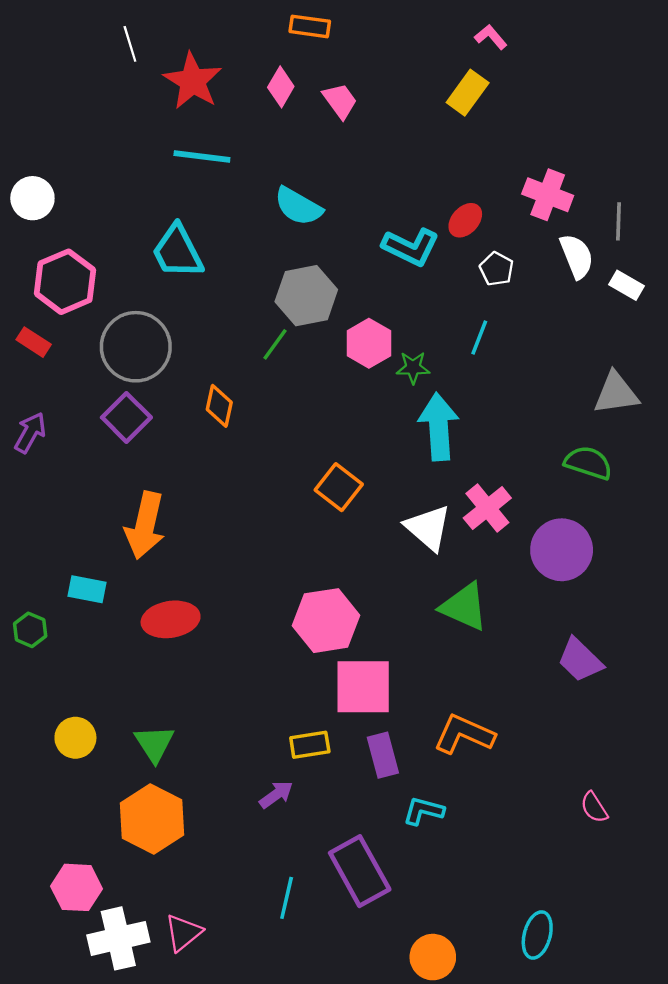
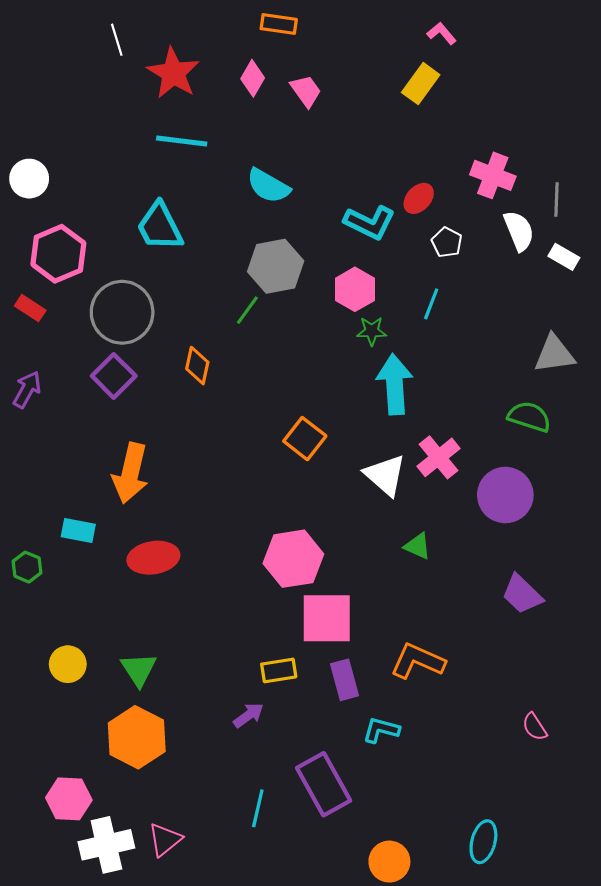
pink hexagon: (369, 343) -> (355, 289), moved
green triangle: (464, 607) -> (418, 546), size x0.6

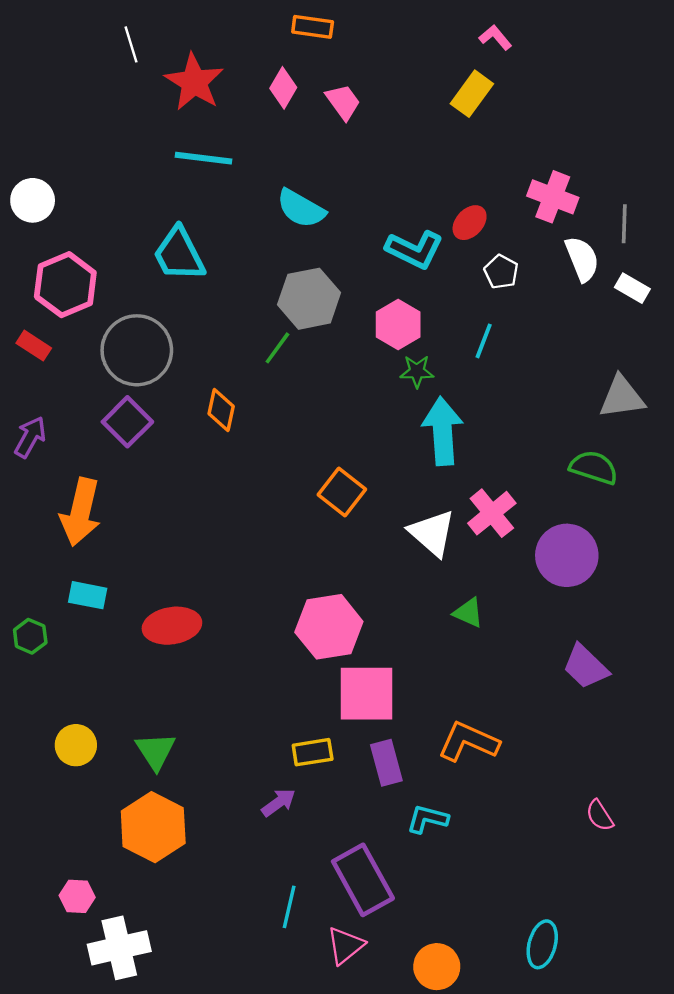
orange arrow: (130, 473) -> (81, 512), moved
pink hexagon: (69, 799) -> (77, 896), size x0.7
pink triangle: (165, 840) -> (345, 946), moved

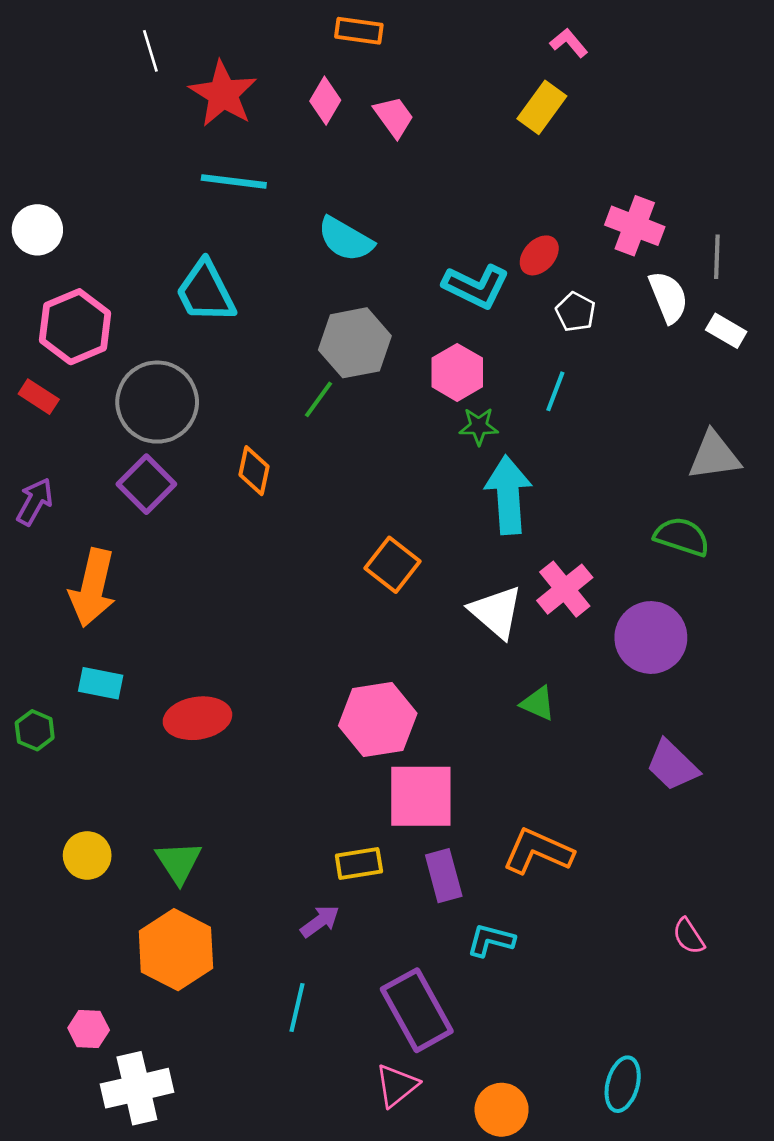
cyan line: (289, 907) -> (297, 1007), moved

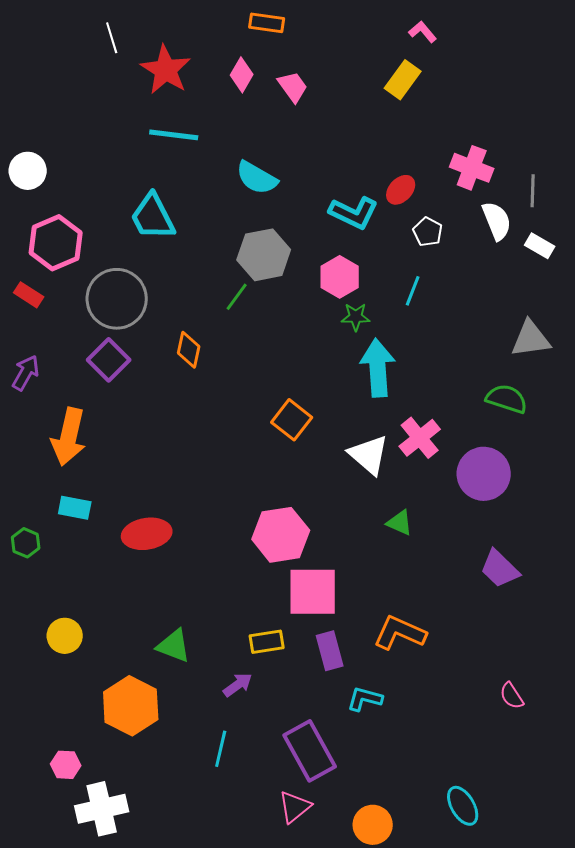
green triangle: (179, 862) -> (174, 646), moved, turned -36
cyan ellipse: (623, 1084) -> (463, 806), turned -45

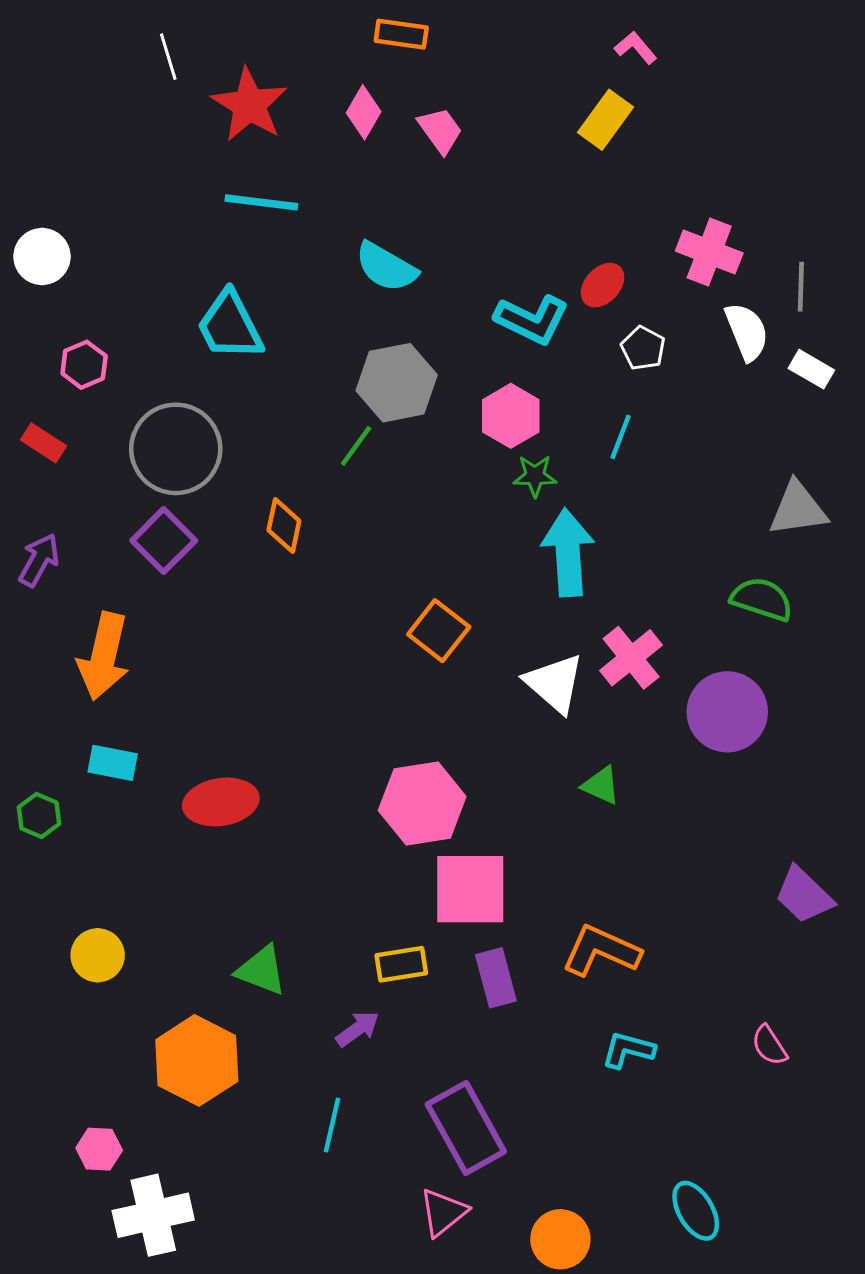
pink hexagon: (56, 243) -> (84, 365), size x0.6
purple trapezoid: (500, 569) -> (804, 895), moved
cyan L-shape: (365, 699) -> (628, 1050), moved

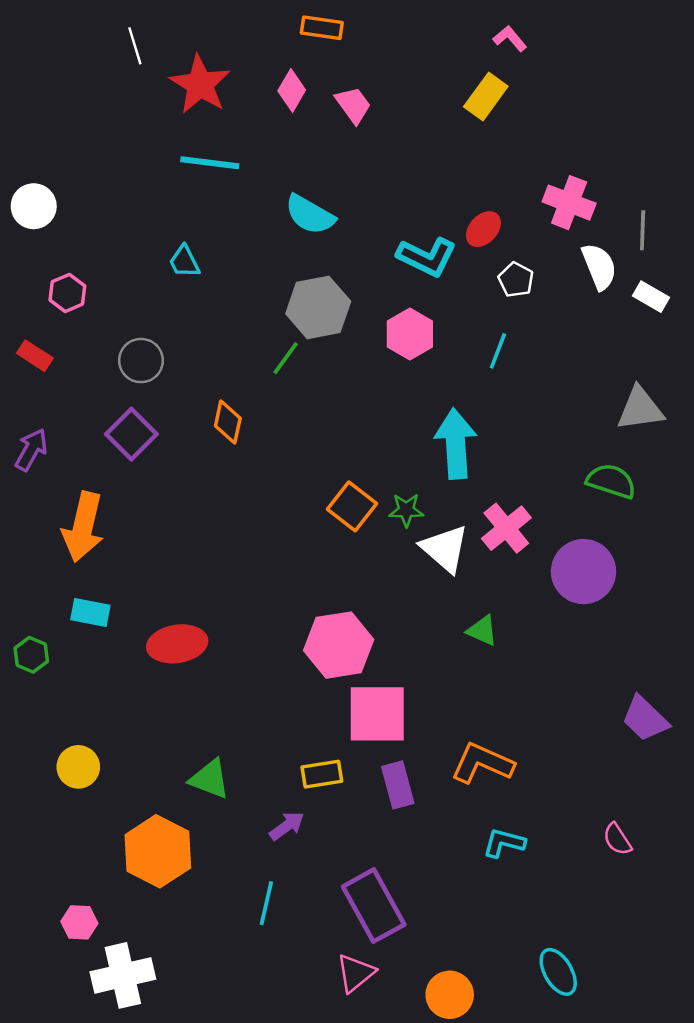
cyan trapezoid: (230, 326) -> (184, 262), size x0.6
gray circle: (176, 449) -> (141, 361), size x0.6
green star: (535, 476) -> (406, 510), moved

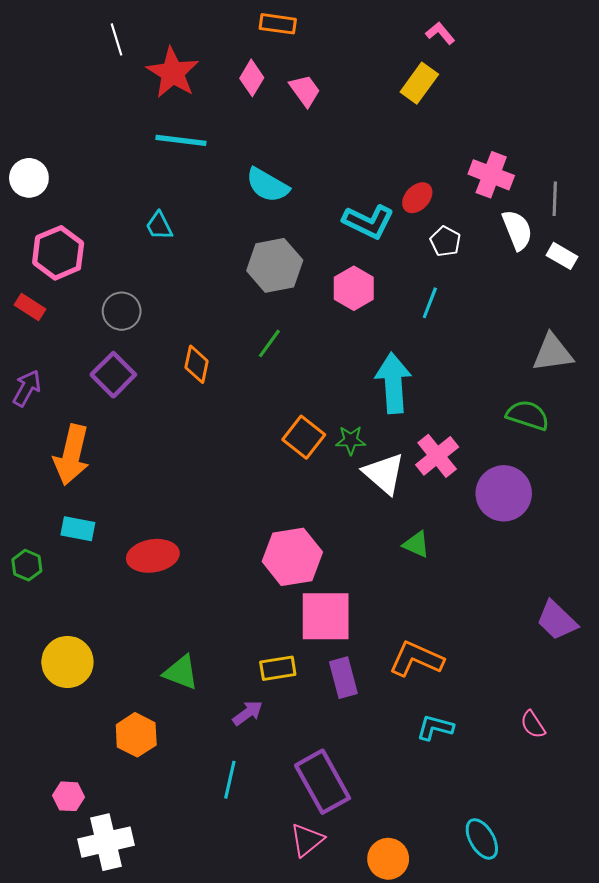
pink hexagon: (67, 293) -> (58, 253), size x1.6
green line: (286, 358) -> (269, 343), moved
yellow circle: (78, 767) -> (67, 662), size x1.4
orange hexagon: (158, 851) -> (136, 735), size x0.7

